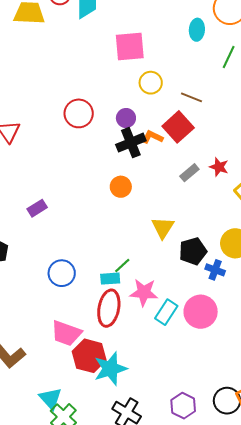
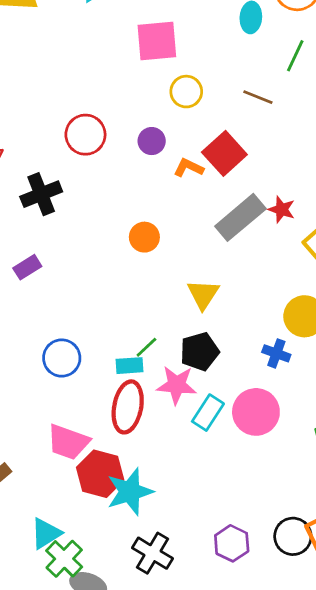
brown line: (192, 97) -> (258, 97), moved
black cross: (131, 143) -> (41, 194), moved
gray rectangle: (189, 173) -> (240, 217), size x1.8
black pentagon: (193, 251) -> (200, 352), moved
cyan triangle: (50, 399) -> (46, 533), turned 40

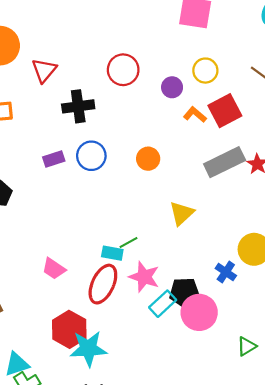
yellow circle: (186, 92) -> (205, 71), moved
black pentagon: (200, 352) -> (184, 292), moved
blue circle: (62, 358) -> (91, 156), moved
pink trapezoid: (68, 442) -> (54, 269), moved, size x0.7

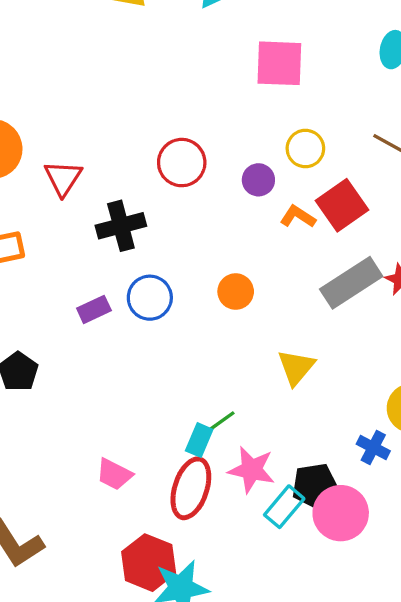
cyan rectangle: (112, 253) -> (199, 440), turned -70

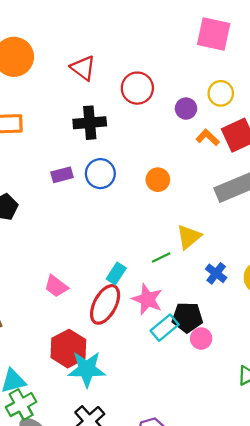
red triangle: (63, 178) -> (83, 68), moved, turned -36
green line: (222, 421) -> (161, 258), moved
blue cross: (373, 447) -> (216, 273), moved
pink circle: (341, 513) -> (201, 338), size x0.6

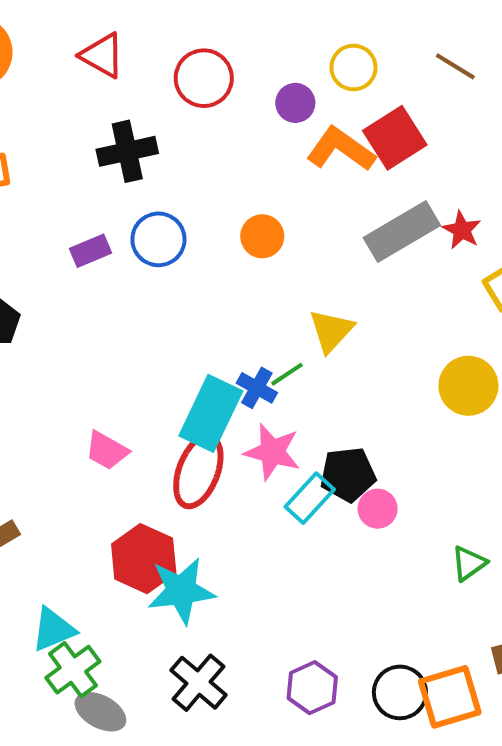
orange L-shape: (208, 137) -> (341, 149), size x1.6
blue cross: (216, 273) -> (257, 388), moved
cyan rectangle: (116, 274) -> (211, 413), size x1.8

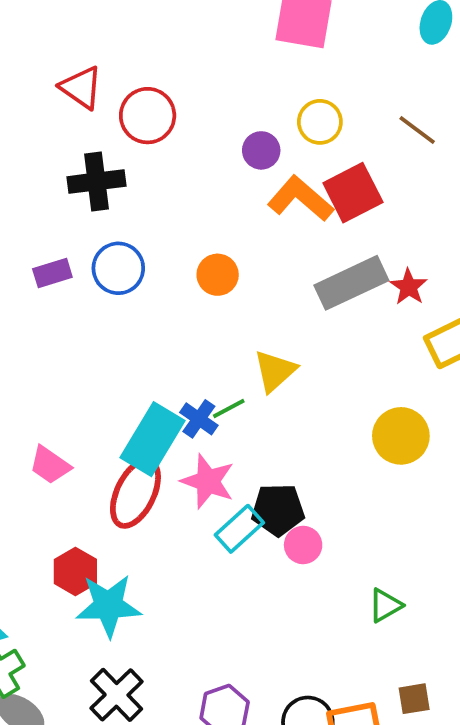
red circle: (204, 78) -> (148, 116), moved
red hexagon: (144, 559) -> (75, 571), size x0.7

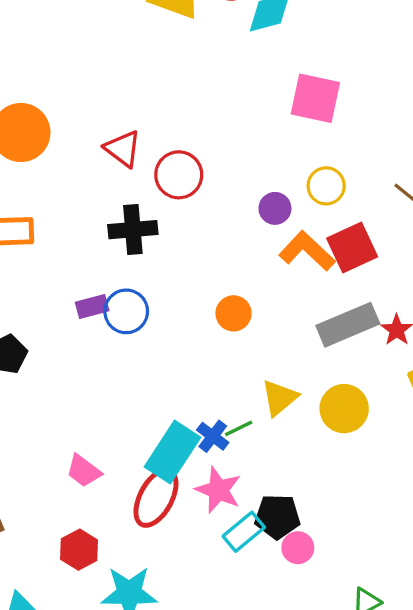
blue circle: (118, 268) -> (126, 311), moved
yellow circle: (401, 436) -> (344, 409), moved
red hexagon: (75, 571) -> (79, 550), moved

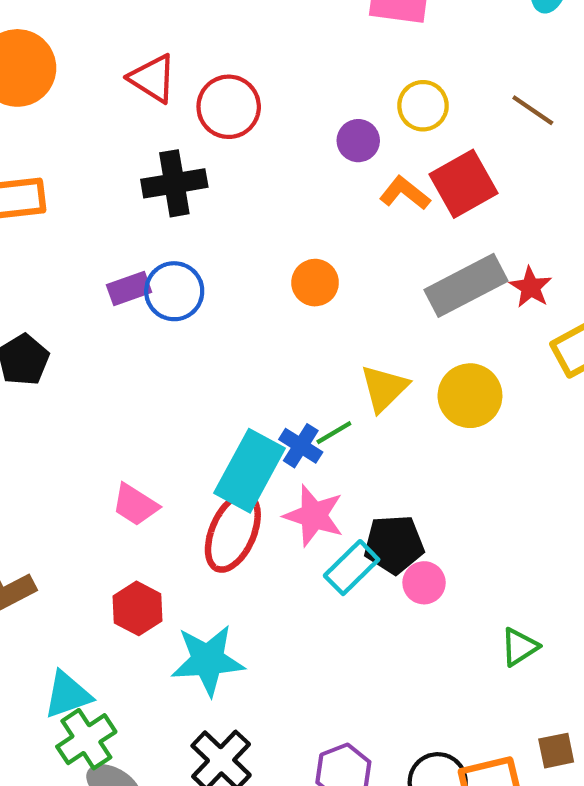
orange L-shape: (307, 251) -> (405, 193), size x0.7

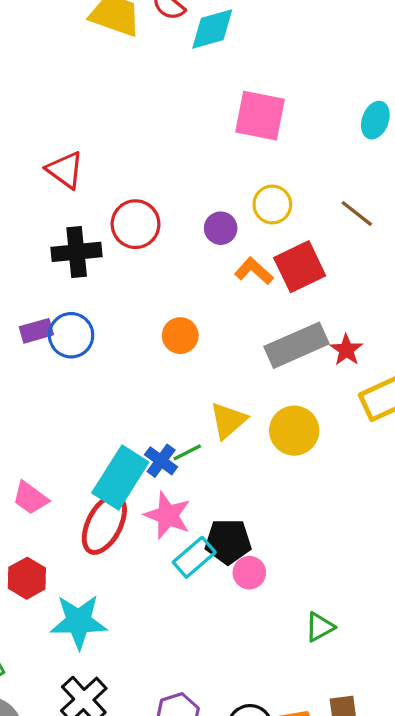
red circle: (229, 107) -> (136, 224), moved

